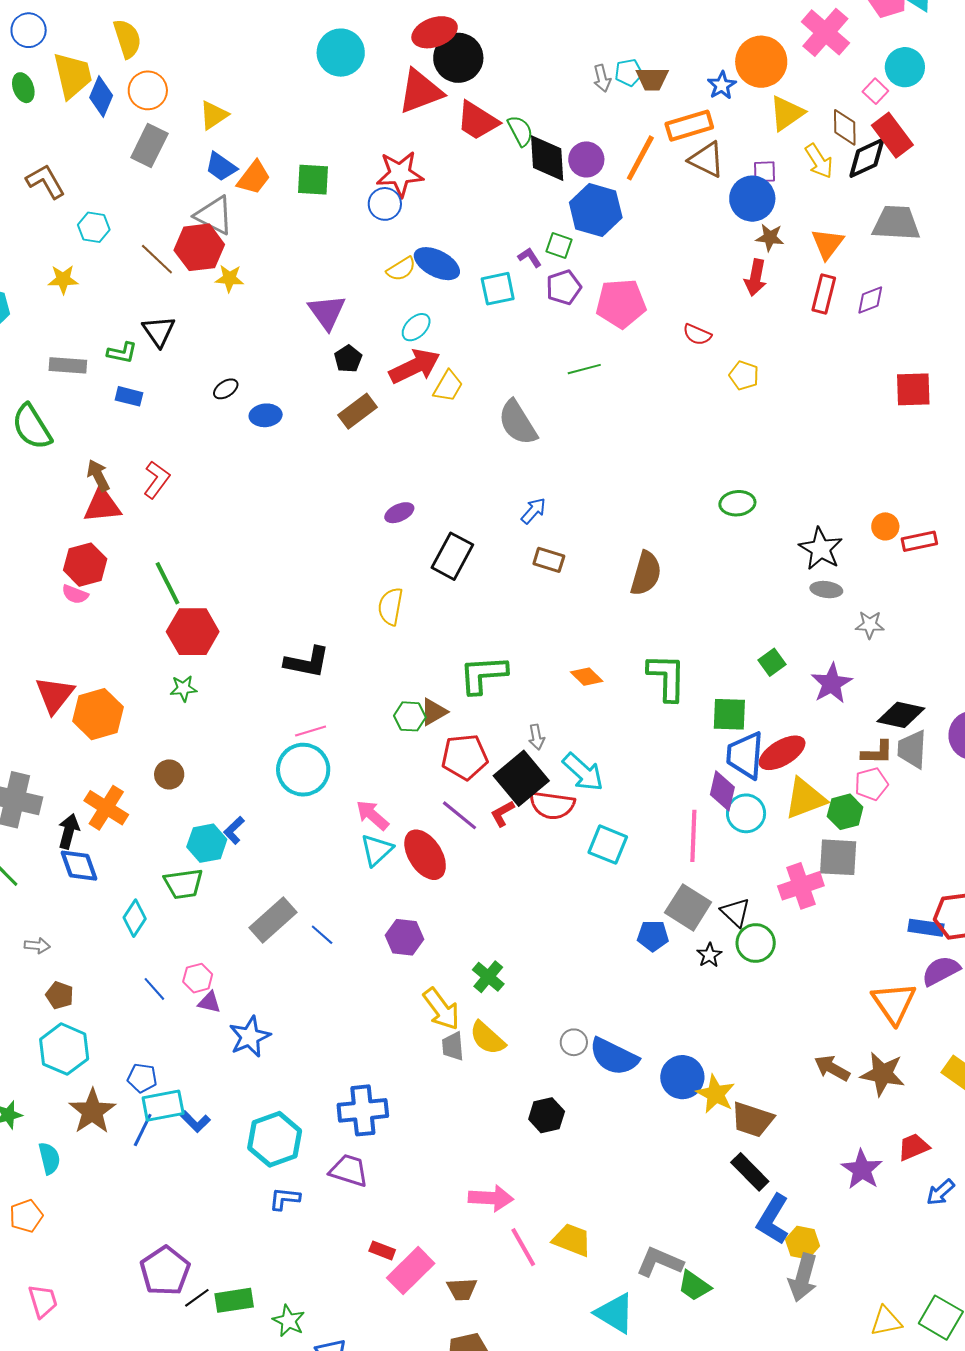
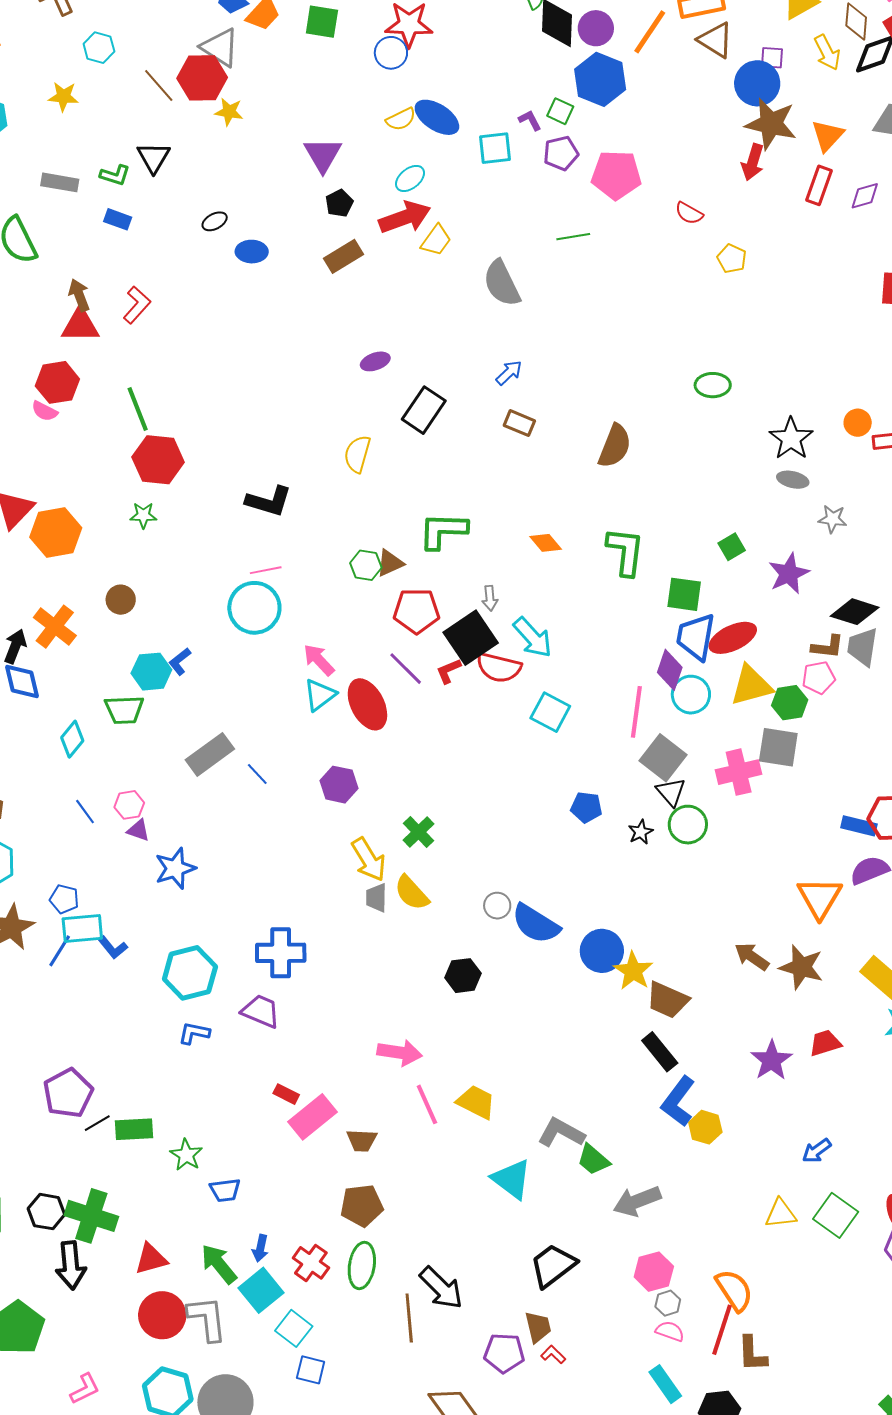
brown star: (770, 238) -> (771, 124), size x1.8
gray square: (688, 907) -> (663, 758), moved
blue arrow: (941, 1192) -> (817, 1151), moved
gray arrow: (803, 1278) -> (637, 1201), moved, turned 48

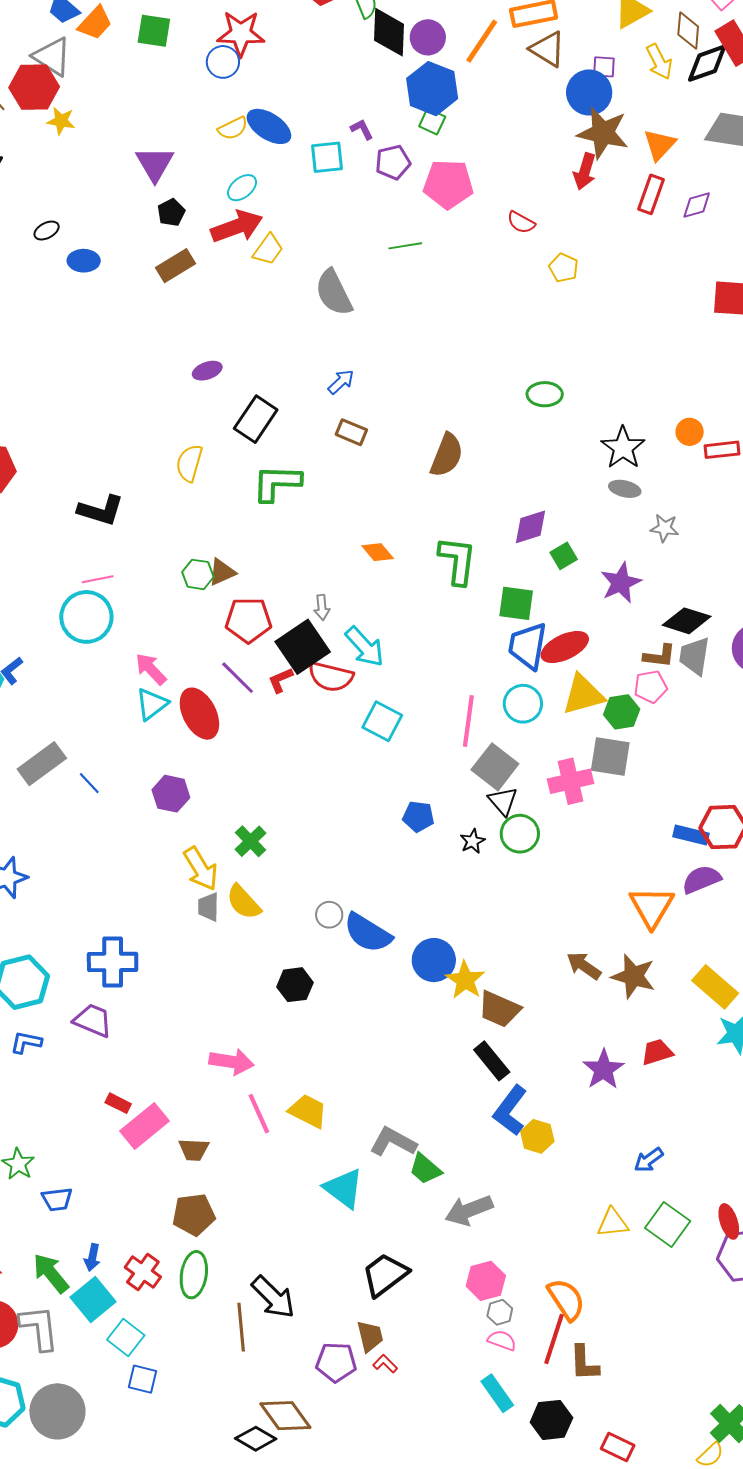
green square: (560, 111) -> (432, 122), moved
green L-shape: (443, 531) -> (277, 483), moved
purple diamond: (670, 670) -> (530, 527), moved, turned 54

